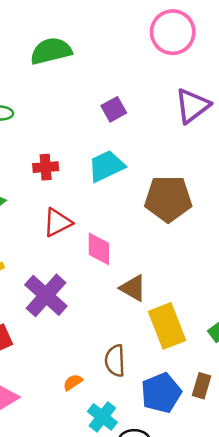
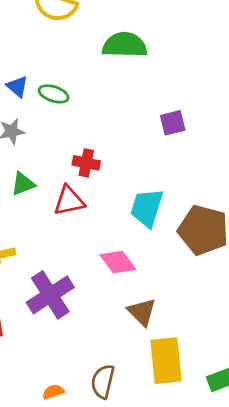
cyan trapezoid: (106, 166) -> (147, 208), moved, turned -63
red triangle: (58, 222) -> (69, 201), moved
pink diamond: (99, 249) -> (118, 262), turned -52

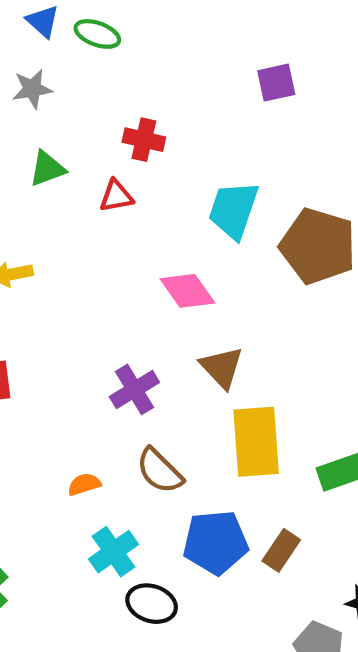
red triangle: (69, 201) -> (116, 196), size x0.7
purple cross: (50, 295) -> (134, 389), moved, size x0.7
brown semicircle: (103, 381) -> (160, 471), turned -60

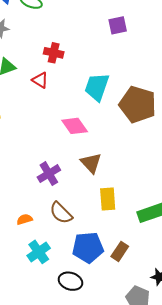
red triangle: (116, 196) -> (40, 80), turned 42
yellow rectangle: (256, 442) -> (108, 199), size x0.7
black ellipse: (152, 604) -> (70, 281), moved

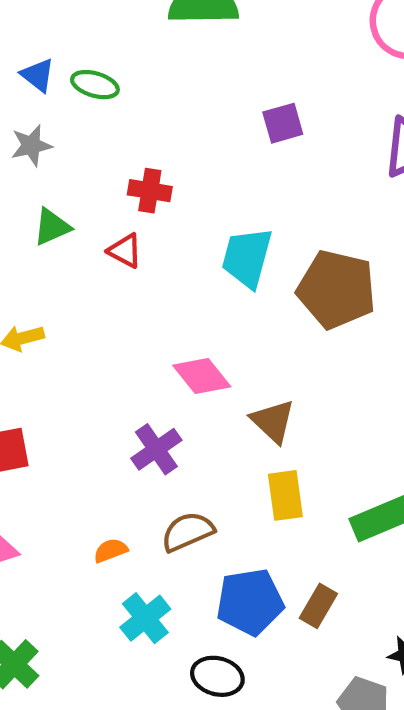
pink diamond: (75, 126) -> (202, 376), moved
brown triangle: (91, 163) -> (273, 421), moved
brown semicircle: (61, 213) -> (188, 532), turned 115

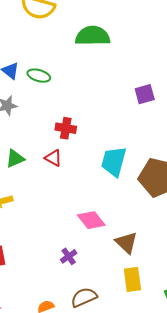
purple square: (283, 123) -> (145, 94), moved
green triangle: (52, 227) -> (15, 159), moved
purple cross: (156, 449) -> (69, 256), size x0.7

